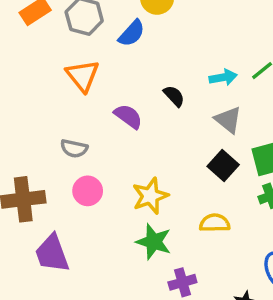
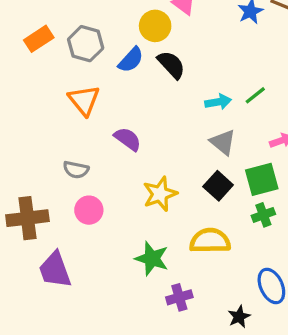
black semicircle: (174, 96) -> (171, 65), moved, size x1.4
yellow star: (150, 196) -> (160, 194), moved
yellow semicircle: (215, 223) -> (210, 241), size x1.4

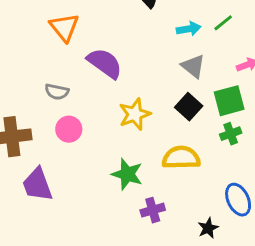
purple semicircle: (128, 139) -> (105, 63), size x1.4

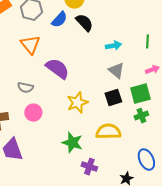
green line: (223, 23) -> (147, 42), moved, turned -48
black square: (189, 107) -> (113, 98), turned 30
purple cross: (153, 210) -> (89, 167), turned 35

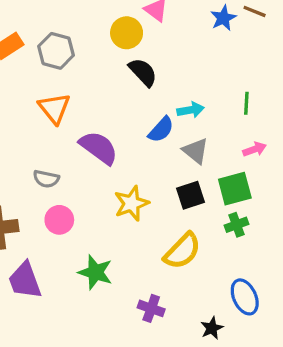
blue semicircle: (59, 20) -> (161, 130), moved
yellow semicircle: (108, 132) -> (182, 251), turned 135
green star: (72, 143) -> (95, 272), moved

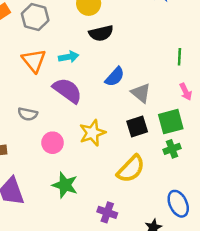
black semicircle: (143, 72) -> (101, 33), turned 120
cyan arrow: (191, 110) -> (69, 57), moved
pink arrow: (255, 149) -> (186, 92), turned 84
pink circle: (59, 220) -> (53, 143), moved

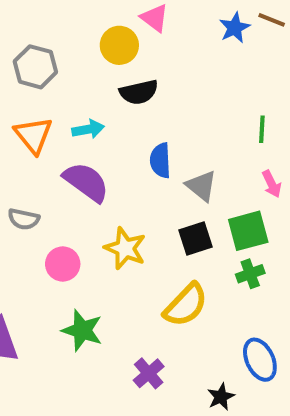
blue semicircle: (115, 77) -> (160, 160), turned 135
yellow star: (92, 133) -> (125, 248), turned -30
purple cross: (107, 212) -> (149, 373), turned 30

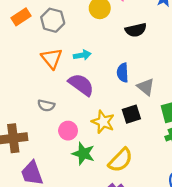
black semicircle: (139, 92) -> (136, 30), moved
black square: (195, 239) -> (131, 114), moved
yellow semicircle: (186, 305) -> (121, 160), moved
green star: (82, 330) -> (83, 154), moved

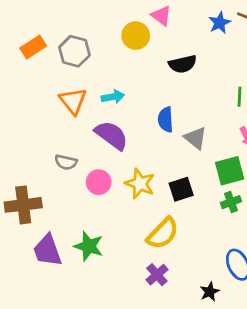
black square: (131, 114) -> (181, 189), moved
pink circle: (68, 131) -> (99, 182), moved
green star: (83, 154) -> (89, 246), moved

